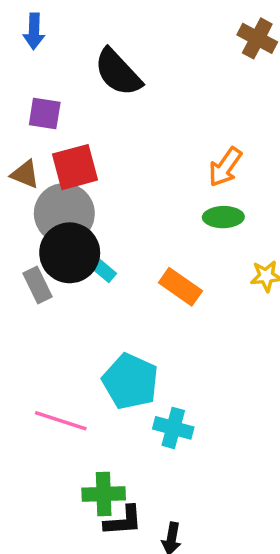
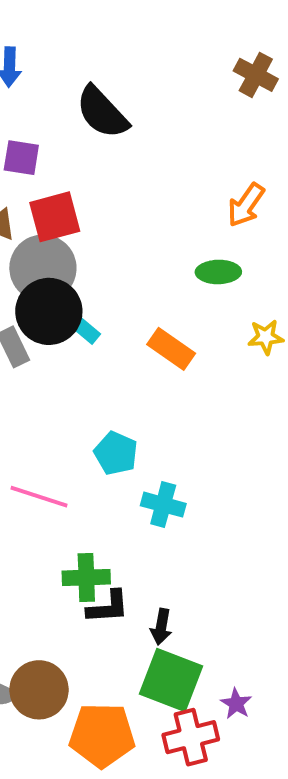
orange arrow: (225, 167) -> (246, 205), moved
cyan pentagon: (130, 381) -> (116, 453), size x0.7

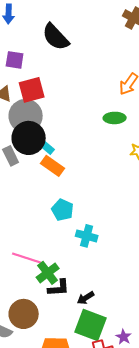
orange rectangle: (171, 349) -> (53, 166), moved
pink line: (39, 497) -> (27, 258), moved
green cross: (86, 577) -> (48, 273), turned -35
black arrow: (161, 627) -> (86, 298), turned 48
brown circle: (39, 690) -> (24, 314), moved

